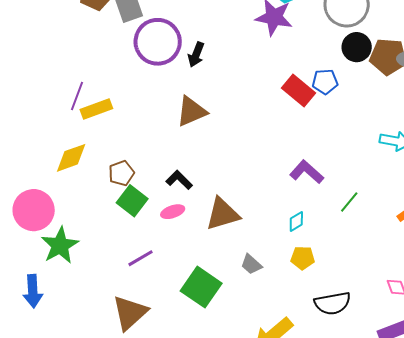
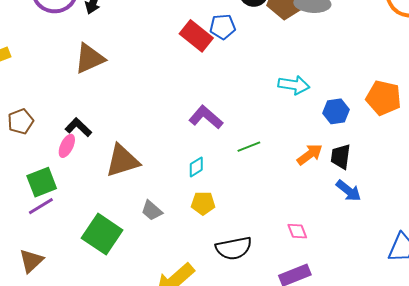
green square: (132, 201) -> (42, 182), moved, turned 32
green line: (349, 202) -> (249, 147), turned 30
pink ellipse: (173, 212) -> (67, 146), moved, turned -45
brown triangle: (130, 313) -> (31, 261), size x0.7

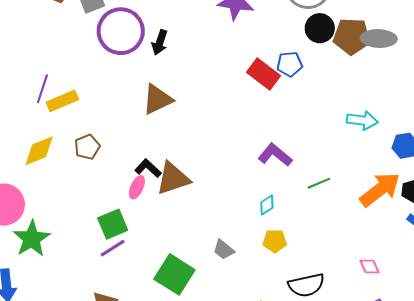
brown pentagon: (21, 121) -> (87, 147), moved
orange arrow: (310, 155) -> (380, 190), size x1.6
brown triangle: (122, 161) -> (173, 178), moved

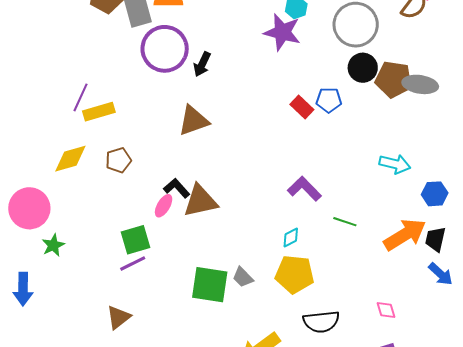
red rectangle: (264, 74) -> (302, 107), size x0.7
green line: (319, 183) -> (345, 222), turned 35
green star: (32, 239) -> (53, 245), size x0.6
yellow pentagon: (275, 241) -> (295, 274), size x1.6
green square: (174, 274) -> (210, 285), moved, turned -30

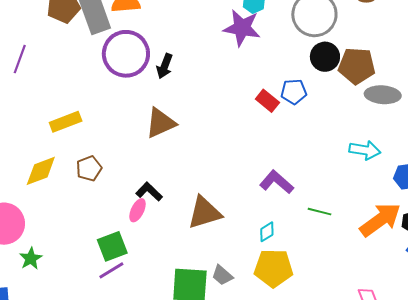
gray ellipse: (420, 84) -> (383, 95), moved
purple line: (80, 97) -> (20, 59), moved
brown triangle: (200, 201) -> (204, 213), moved

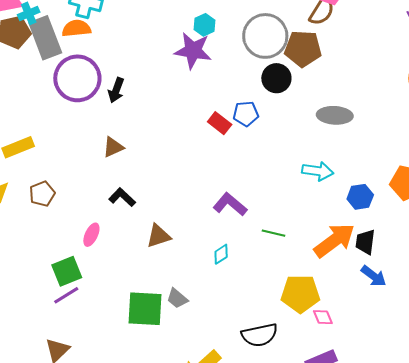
brown pentagon: (357, 66) -> (303, 49), moved
brown triangle: (161, 123) -> (113, 147), size x0.7
black L-shape: (149, 192) -> (122, 197), moved
brown triangle: (204, 213) -> (158, 236), size x0.7
yellow pentagon: (274, 268) -> (300, 294), moved

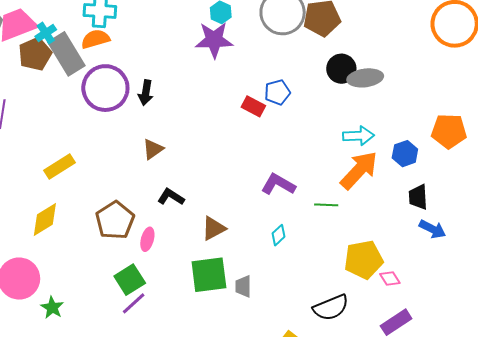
black circle: (276, 78) -> (341, 69), moved
brown pentagon: (42, 194) -> (115, 220), moved, size x1.5
orange arrow: (334, 240) -> (359, 170), moved
gray trapezoid: (177, 298) -> (243, 286), turned 60
green square: (145, 309) -> (209, 275), moved

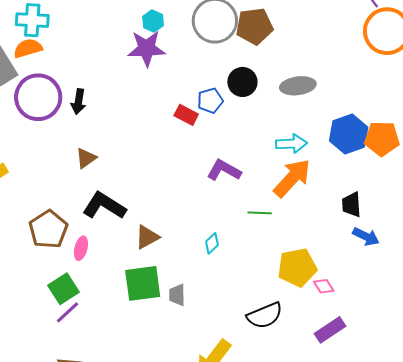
black circle: (341, 69) -> (242, 82), moved
blue hexagon: (405, 154) -> (349, 134), moved, size x1.5
purple L-shape: (278, 184) -> (224, 170), moved
black L-shape: (171, 197) -> (104, 206), size x1.6

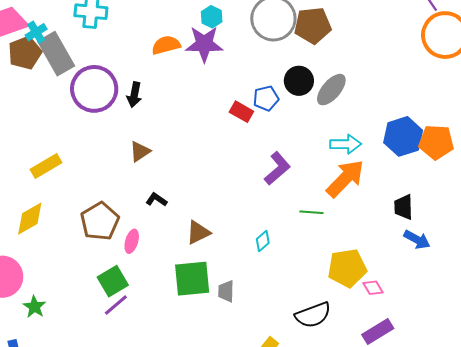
orange semicircle: (28, 48) -> (166, 45), moved
gray ellipse: (298, 86) -> (331, 90), moved, turned -44
purple L-shape: (224, 170) -> (277, 168), turned 108
black L-shape: (104, 206) -> (156, 200), size x0.5

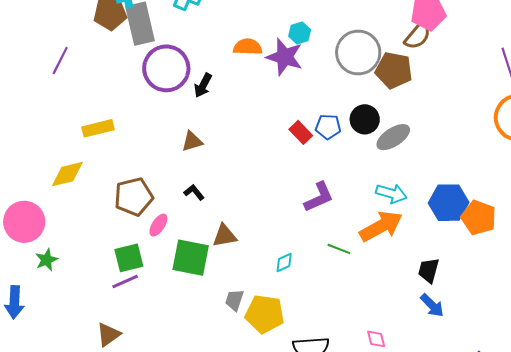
yellow pentagon: (347, 268) -> (265, 314), moved
green square: (192, 279) -> (191, 258), moved

